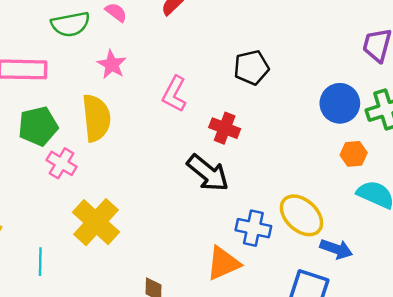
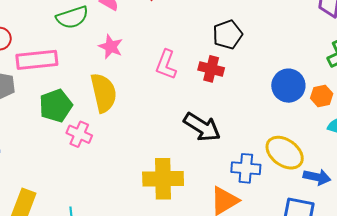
blue circle: (340, 103) -> (288, 86), moved
red cross: (225, 128) -> (211, 69), moved
yellow cross: (96, 222) -> (163, 179), moved, turned -36

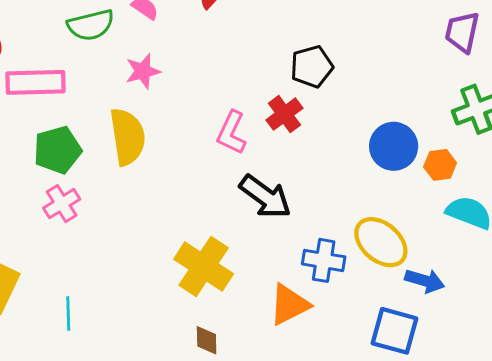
pink star: (111, 47) -> (143, 71), turned 30
pink L-shape: (166, 65) -> (232, 133), moved
red cross: (211, 69) -> (284, 114), turned 35
pink cross: (79, 134) -> (62, 204), moved, turned 30
yellow cross: (163, 179) -> (204, 267), turned 30

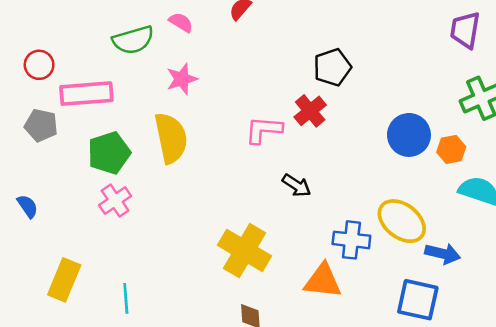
pink L-shape: (232, 133) -> (264, 130), turned 72
black arrow: (265, 197) -> (297, 185), size x0.6
orange triangle: (289, 305) -> (323, 281), turned 36

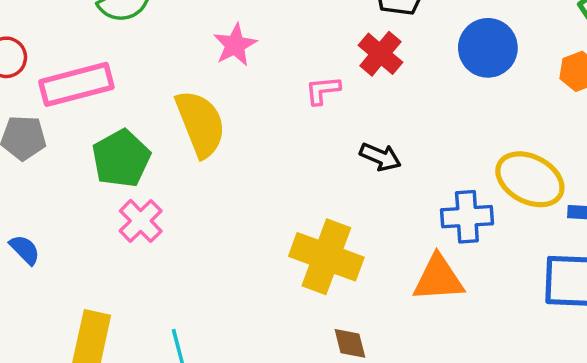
pink star: (182, 79) -> (235, 45), moved
pink L-shape: (264, 130) -> (323, 90), size x0.7
blue circle: (409, 135) -> (488, 48), moved

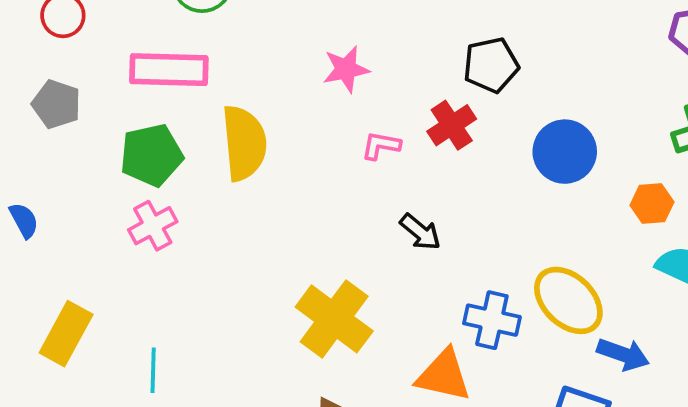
pink star: (235, 45) -> (346, 69), moved
pink rectangle: (76, 84) -> (169, 70), moved

